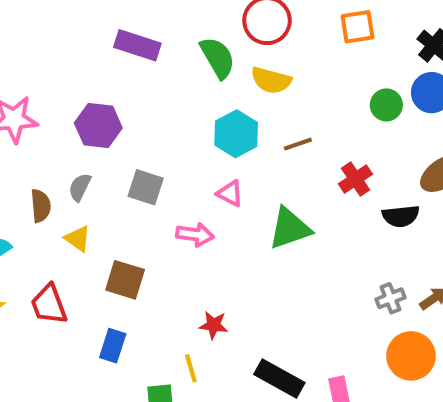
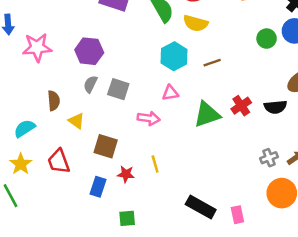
red cross: (355, 179) -> (241, 106), moved
gray semicircle: (80, 187) -> (90, 84), moved
pink triangle: (230, 193) -> (170, 93), turned -36
red star: (213, 325) -> (126, 174), moved
yellow line: (191, 368) -> (155, 164), moved

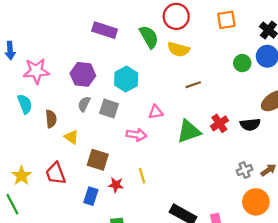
cyan hexagon: (174, 56) -> (126, 79), moved
cyan semicircle: (25, 128) -> (25, 104), moved, turned 102

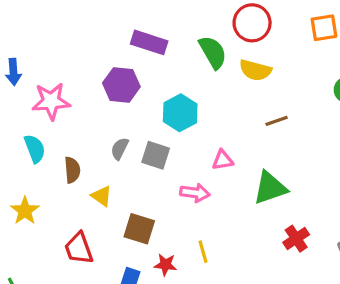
purple hexagon: (83, 74) -> (121, 85), moved
red cross: (219, 123) -> (296, 239), moved
yellow star: (21, 176) -> (25, 211), moved

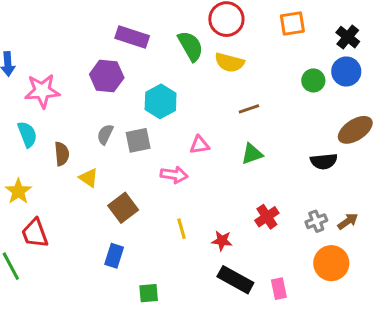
gray square: (156, 155) -> (138, 140), turned -30
green triangle: (270, 188) -> (252, 154), moved, size x0.7
brown square: (139, 229) -> (123, 208), turned 36
red trapezoid: (79, 248) -> (35, 233), moved
red star: (165, 265) -> (222, 241), moved

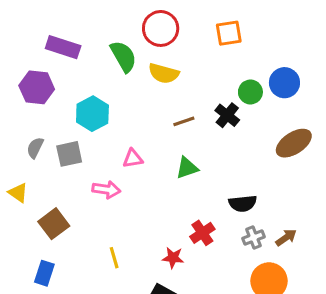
black cross: (348, 37) -> (227, 115), moved
black semicircle: (324, 161) -> (243, 203), moved
yellow line: (182, 229) -> (114, 258), moved
red star: (222, 241) -> (173, 258), moved

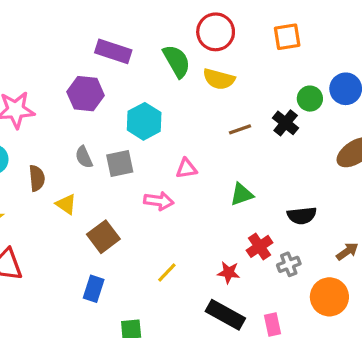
gray semicircle: (35, 148) -> (84, 157), turned -50
green triangle: (187, 168) -> (242, 194), moved
gray cross: (254, 238) -> (289, 264), moved
yellow line: (114, 258) -> (167, 272), turned 60

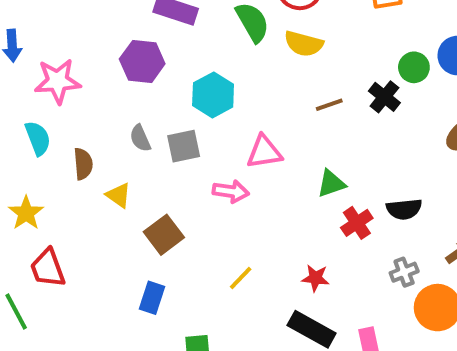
pink triangle: (186, 168) -> (264, 152), size x1.4
red cross: (260, 246) -> (357, 223), moved
gray cross: (289, 264) -> (404, 272), moved

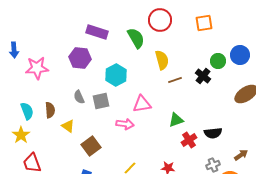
yellow semicircle: (304, 44) -> (162, 60), moved, turned -120
cyan semicircle: (38, 138) -> (27, 111), moved

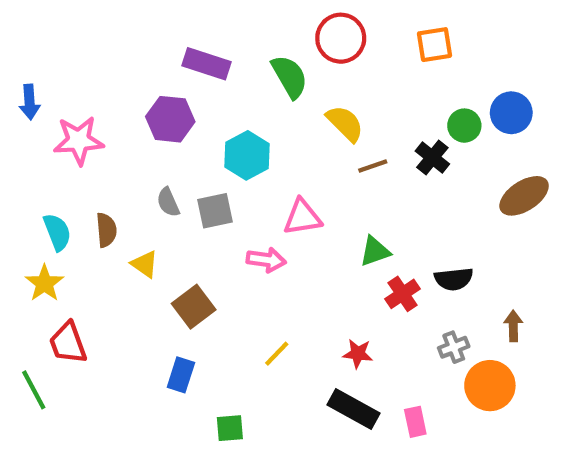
yellow semicircle: (162, 60) -> (345, 123), turned -30
brown arrow: (241, 155) -> (513, 326), turned -56

